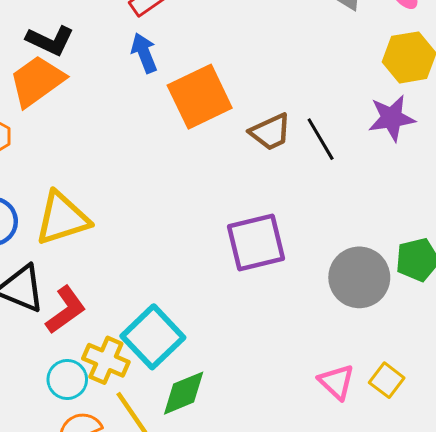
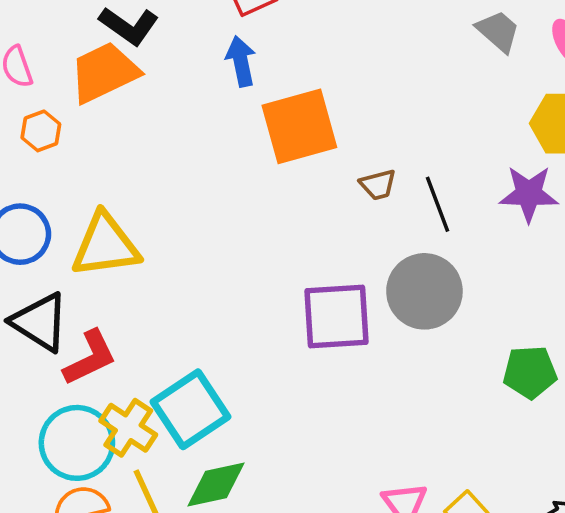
brown trapezoid: (270, 132) -> (378, 185), size x0.7
gray circle: (359, 277) -> (424, 291), moved
cyan circle: (67, 379) -> (77, 443), size x1.5

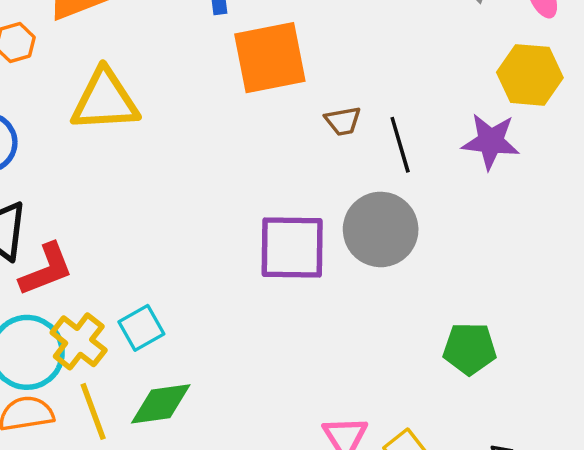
yellow triangle: (105, 245) -> (105, 100), moved
green pentagon: (530, 372) -> (470, 349), moved
cyan square: (191, 409) -> (141, 328), size x0.6

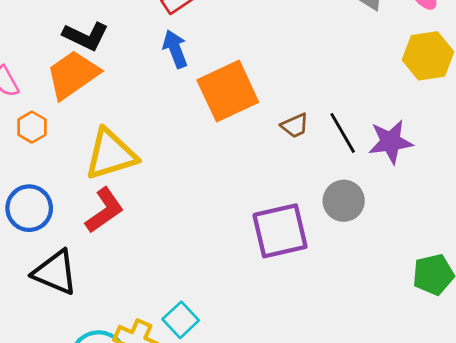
purple star: (491, 141) -> (391, 142), moved
gray circle: (381, 229) -> (344, 201), size x0.7
red L-shape: (46, 269) -> (104, 210), moved

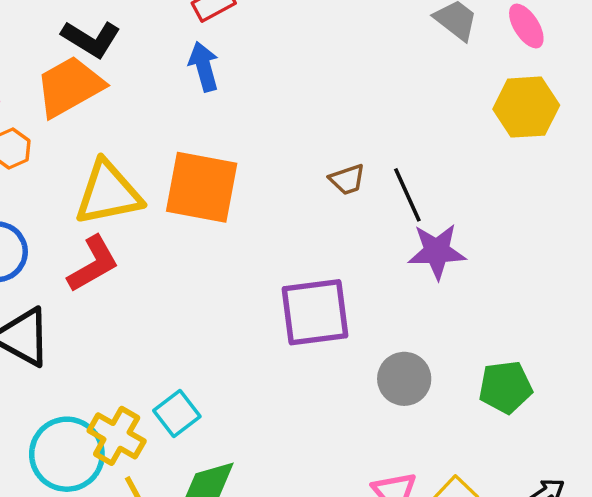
orange square: (228, 91) -> (202, 187), moved, turned 30
purple star: (391, 142) -> (437, 251), moved
gray circle: (344, 201) -> (404, 379), moved

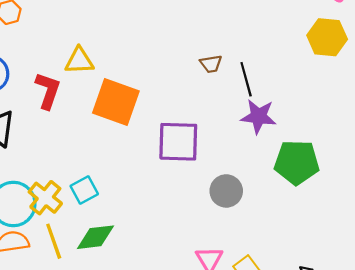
orange square: (202, 187) -> (116, 102), moved
yellow triangle: (108, 193) -> (79, 61), moved, size x0.7
red L-shape: (93, 264) -> (48, 91), turned -51
green pentagon: (505, 387) -> (297, 162), moved, size x1.4

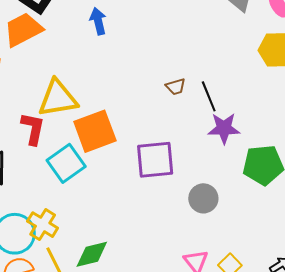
yellow triangle: (79, 61) -> (58, 98), size x1.5
orange square: (116, 102) -> (95, 131), turned -33
cyan square: (84, 190) -> (66, 163), moved, size x1.5

